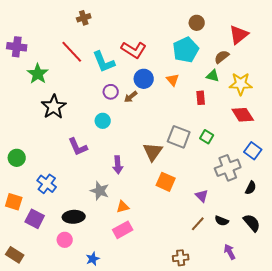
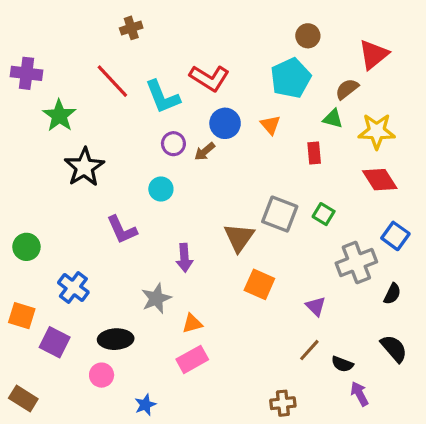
gray star: (100, 191) -> (156, 298), turned 30
black semicircle: (222, 221) -> (342, 364), moved

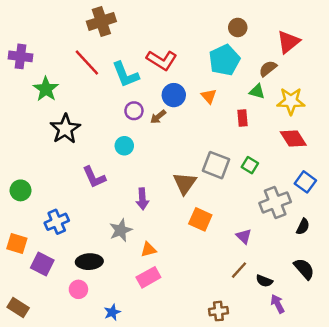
brown cross: (131, 28) -> (101, 21), size x1.6
blue cross: (73, 287) -> (57, 222), turned 30

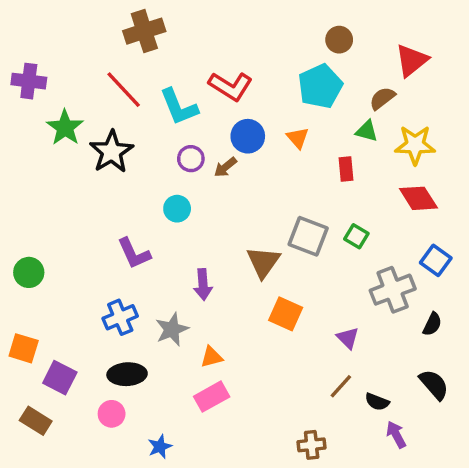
black star: (65, 129) -> (112, 152), moved
blue cross: (57, 222) -> (120, 317), moved
brown rectangle: (18, 307) -> (36, 421), moved

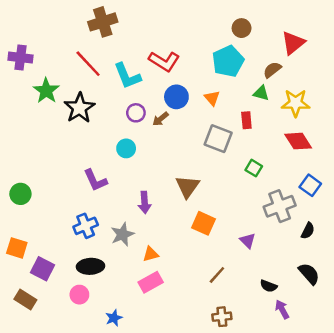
gray square: (308, 236) -> (218, 139), moved
brown line: (341, 386) -> (217, 275), moved

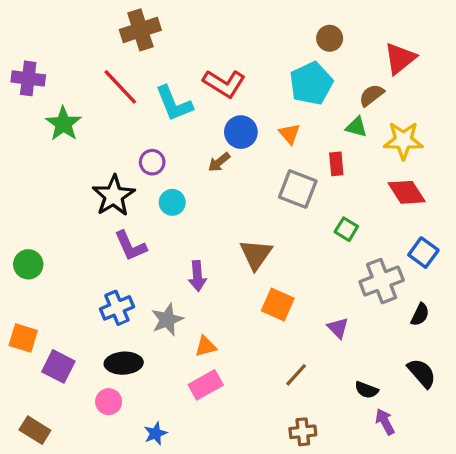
black star: (79, 108) -> (114, 196), moved
purple circle: (136, 113) -> (152, 162), moved
brown rectangle: (25, 300) -> (35, 430), moved

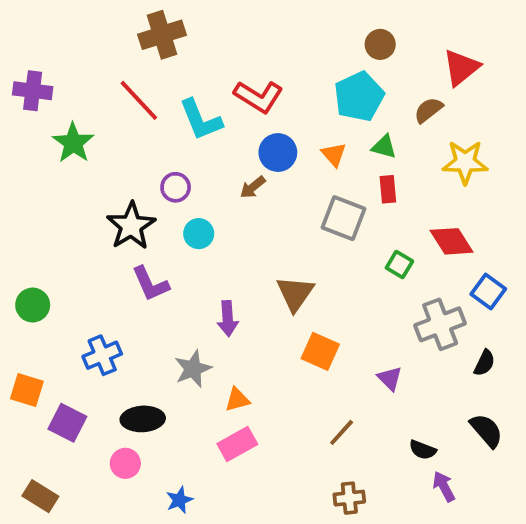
green triangle: (356, 127) -> (384, 147), moved
red diamond: (407, 192) -> (452, 241), moved
blue cross: (117, 308) -> (102, 355), moved

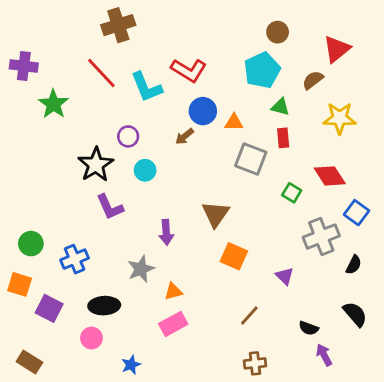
orange triangle: (334, 154) -> (234, 122), moved, turned -48
green circle: (33, 305) -> (31, 244), moved

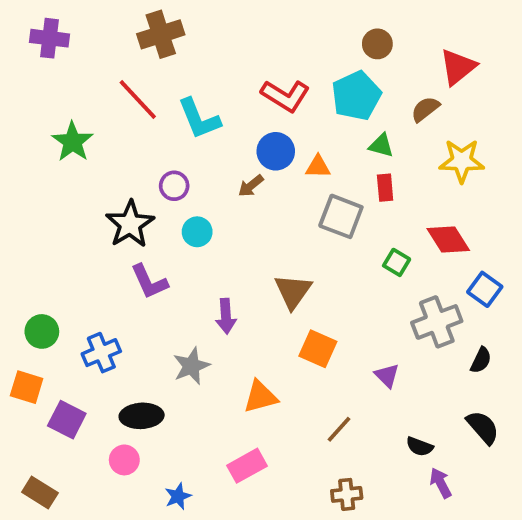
purple cross: (24, 66) -> (50, 38), moved
red L-shape: (189, 70) -> (285, 96), moved
orange triangle: (173, 291) -> (260, 397), moved, size x1.4
pink rectangle: (173, 324) -> (247, 466), moved

